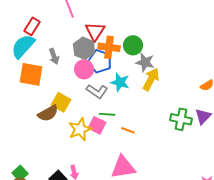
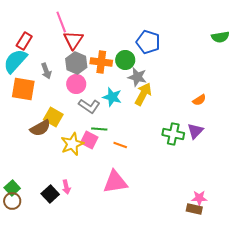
red triangle: (95, 31) -> (73, 40), moved
blue pentagon: (100, 61) -> (148, 42), moved

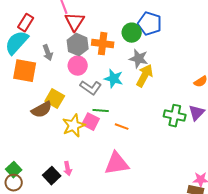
green circle: (125, 60) -> (132, 33), moved

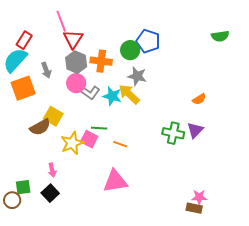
orange square: (25, 71) -> (23, 88), turned -30
yellow arrow: (145, 76) -> (129, 94), moved, turned -75
gray L-shape: (91, 88) -> (89, 92), moved
pink arrow: (68, 169) -> (52, 170), moved
green square: (14, 170) -> (23, 187), moved, turned 35

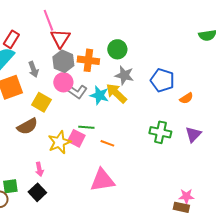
blue pentagon: (148, 41) -> (162, 80), moved
yellow square: (53, 116) -> (41, 102), moved
purple triangle: (195, 130) -> (193, 134), moved

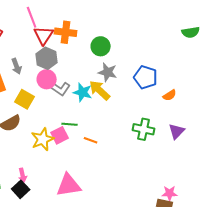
orange cross: (88, 60) -> (66, 32), moved
pink square: (76, 138) -> (60, 135), turned 36
pink arrow: (39, 169) -> (23, 175), moved
pink triangle: (102, 180) -> (69, 185), moved

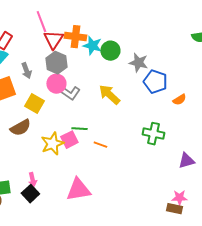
gray star: (108, 72) -> (138, 63), moved
cyan star: (83, 92) -> (92, 46), moved
purple triangle: (177, 131) -> (186, 161), moved, turned 30

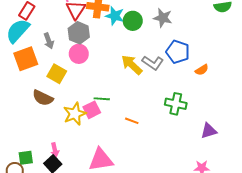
gray star: (138, 63) -> (163, 18), moved
gray L-shape: (69, 93) -> (153, 63), moved
brown semicircle: (20, 128) -> (43, 98), turned 55
orange line: (100, 145) -> (132, 121), moved

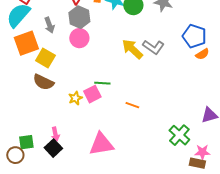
blue pentagon: (178, 52) -> (194, 36), moved
yellow square: (57, 74) -> (45, 58), moved
green cross: (176, 104) -> (179, 135), moved, turned 30
yellow star: (75, 114) -> (75, 98), size x0.6

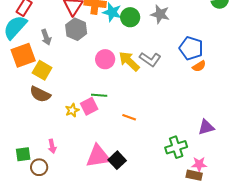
pink circle: (79, 38) -> (105, 59), moved
green cross: (179, 135) -> (176, 147), turned 30
black square: (53, 148) -> (117, 160), moved
brown circle: (15, 155) -> (39, 167), moved

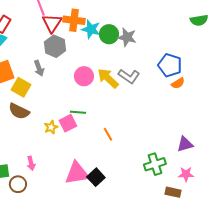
gray star: (160, 14) -> (127, 37), moved
gray arrow: (46, 37) -> (39, 68), moved
orange line: (129, 117) -> (108, 134), turned 40
pink star: (199, 164) -> (186, 174), moved

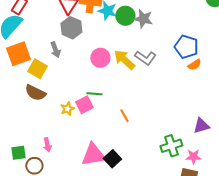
pink star: (186, 174) -> (193, 157), moved

